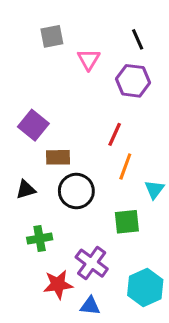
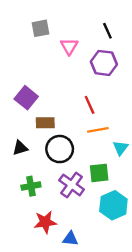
red line: (115, 134) -> (90, 105), turned -48
orange line: (125, 167) -> (98, 130), turned 60
purple cross: (92, 263) -> (72, 185), moved
cyan hexagon: (145, 288) -> (113, 205), moved

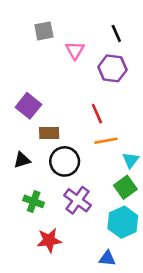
green square: (99, 173) -> (125, 187), moved, turned -30
green cross: (31, 186) -> (34, 201), turned 30
blue triangle: (70, 239) -> (107, 258), moved

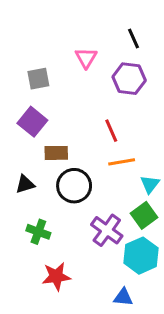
gray square: (44, 31) -> (38, 79), moved
purple cross: (78, 200) -> (107, 230), moved

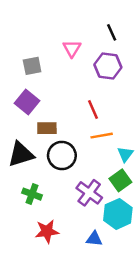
black triangle: (25, 184) -> (21, 154), size x1.6
blue triangle: (123, 297) -> (94, 239), moved

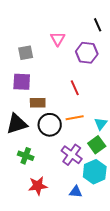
black line: (112, 32) -> (98, 25), moved
purple square: (27, 102) -> (22, 82), turned -36
orange line: (102, 136) -> (75, 118), moved

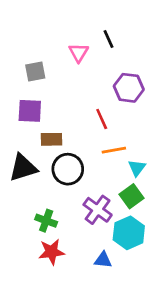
black line: (98, 25) -> (108, 39), moved
purple hexagon: (87, 53) -> (129, 88), moved
orange line: (75, 118) -> (114, 150), moved
green cross: (26, 156) -> (46, 221), moved

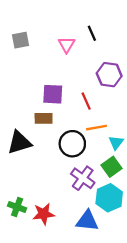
gray square: (35, 72) -> (21, 40), moved
purple square: (30, 111) -> (53, 94), moved
black circle: (68, 169) -> (72, 144), moved
green cross: (46, 221) -> (17, 207), moved
blue triangle: (103, 260) -> (87, 221), size x1.5

